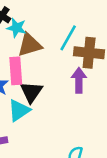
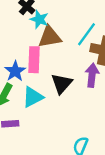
black triangle: (31, 92) -> (62, 84), moved

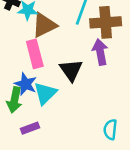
blue star: (15, 71) -> (26, 84), moved

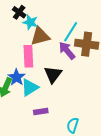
purple arrow: (100, 52) -> (67, 51), moved, turned -42
purple rectangle: (30, 128) -> (41, 111), moved

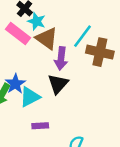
brown triangle: (40, 36) -> (47, 38), turned 45
purple arrow: (67, 51) -> (61, 58), moved, turned -138
pink rectangle: (28, 56) -> (18, 34), moved, turned -55

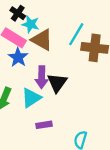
purple arrow: (61, 58) -> (42, 77), moved
blue star: (15, 84) -> (18, 57), moved

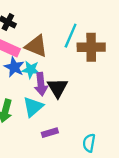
cyan star: (31, 24) -> (31, 70), moved

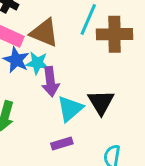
black triangle: (58, 88) -> (101, 102), moved
cyan triangle: (33, 107) -> (70, 109), moved

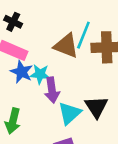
brown triangle: (44, 33) -> (66, 46), moved

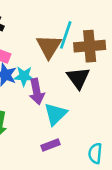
brown triangle: (66, 46) -> (49, 46), turned 44
black triangle: (96, 107) -> (78, 78), moved

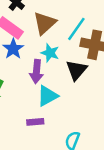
brown triangle: (49, 46) -> (45, 23), moved
cyan star: (24, 76) -> (50, 53), moved

